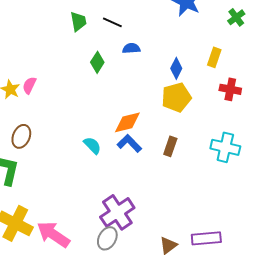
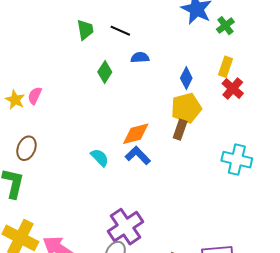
green cross: (236, 17) -> (225, 26), moved
red cross: (230, 89) -> (233, 88), moved, turned 30
brown rectangle: (170, 146) -> (180, 130), moved

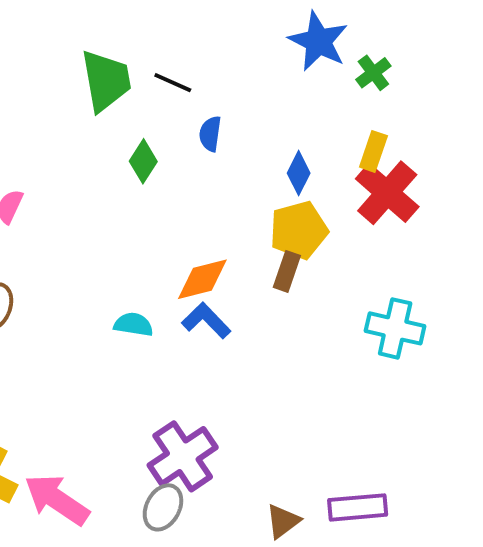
green trapezoid: (85, 30) -> (106, 81), size x1.6
blue semicircle: (140, 58) -> (210, 134), turned -78
red cross: (233, 88) -> (387, 193), size x1.5
cyan semicircle: (100, 157) -> (133, 325), turned -36

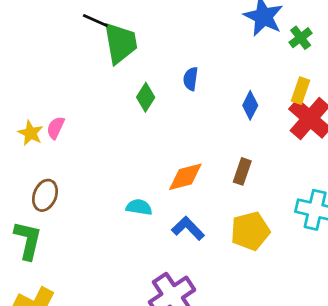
black line: (173, 83) -> (95, 21), moved
yellow pentagon: (299, 230) -> (250, 231), moved
blue L-shape: (206, 321) -> (188, 228), moved

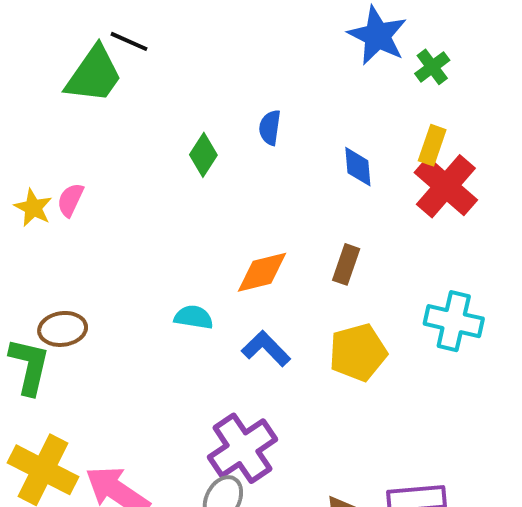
green trapezoid: (120, 43) -> (94, 75), moved, turned 45
blue diamond: (250, 105) -> (358, 167), turned -32
brown ellipse: (45, 195) -> (63, 329), moved, turned 60

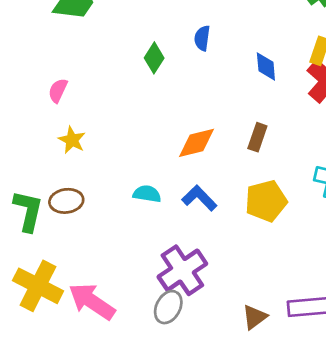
yellow star: (33, 208) -> (72, 140), moved
cyan semicircle: (194, 317) -> (147, 194), moved
brown ellipse: (63, 329) -> (66, 201), moved

